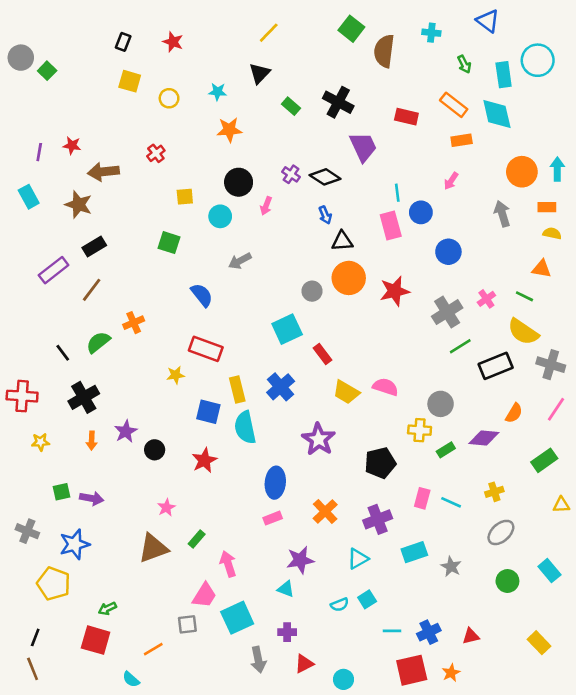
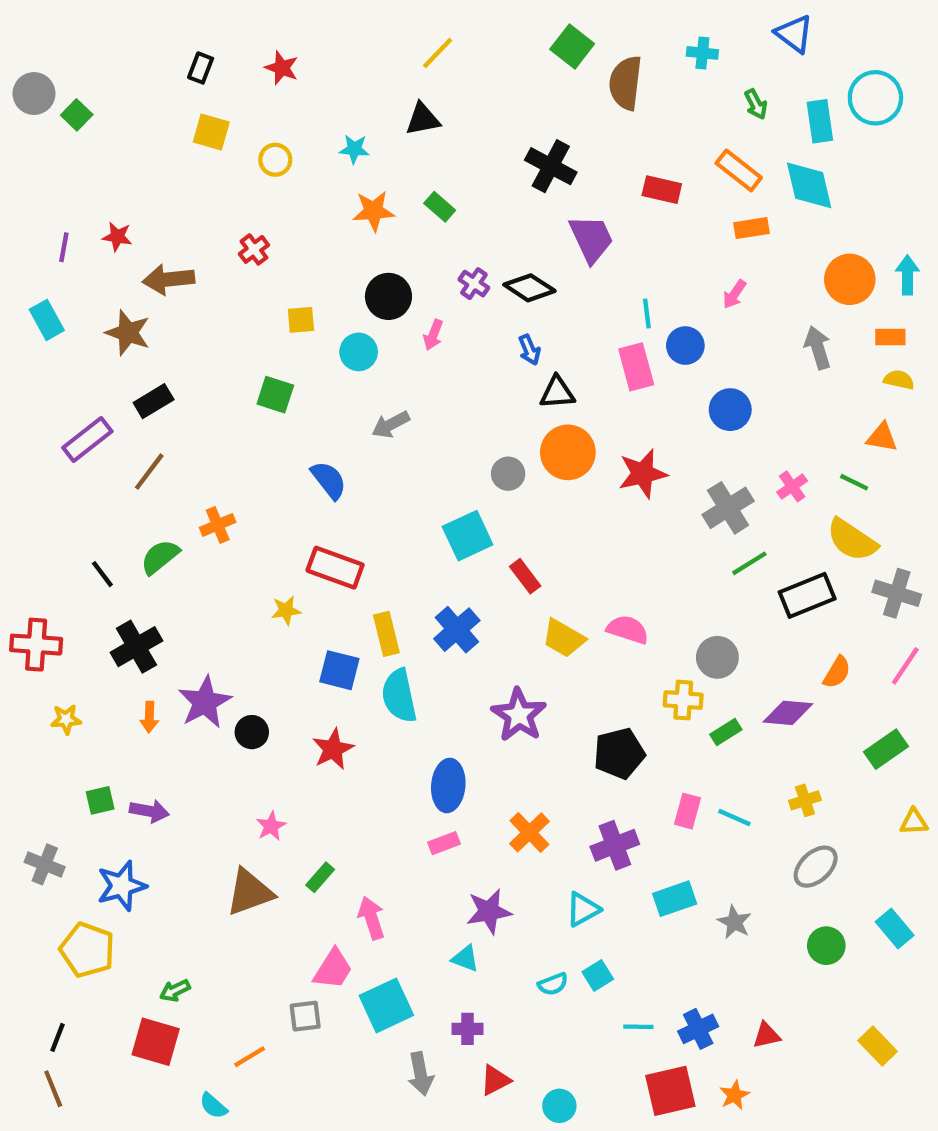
black triangle: (260, 73) -> (423, 119), turned 35
green rectangle: (291, 106) -> (440, 207), moved
purple star: (126, 431) -> (205, 702), size x1.4

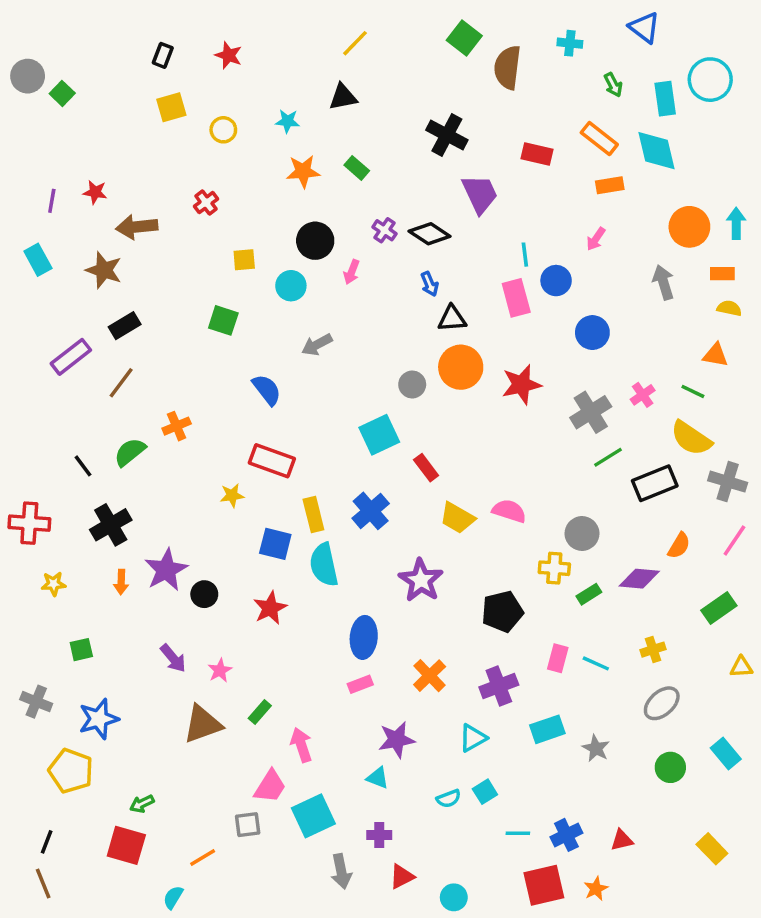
yellow square: (211, 132) -> (171, 107), turned -32
purple arrow: (149, 811) -> (173, 658), moved, turned 40
cyan semicircle: (213, 1106) -> (173, 897), turned 80

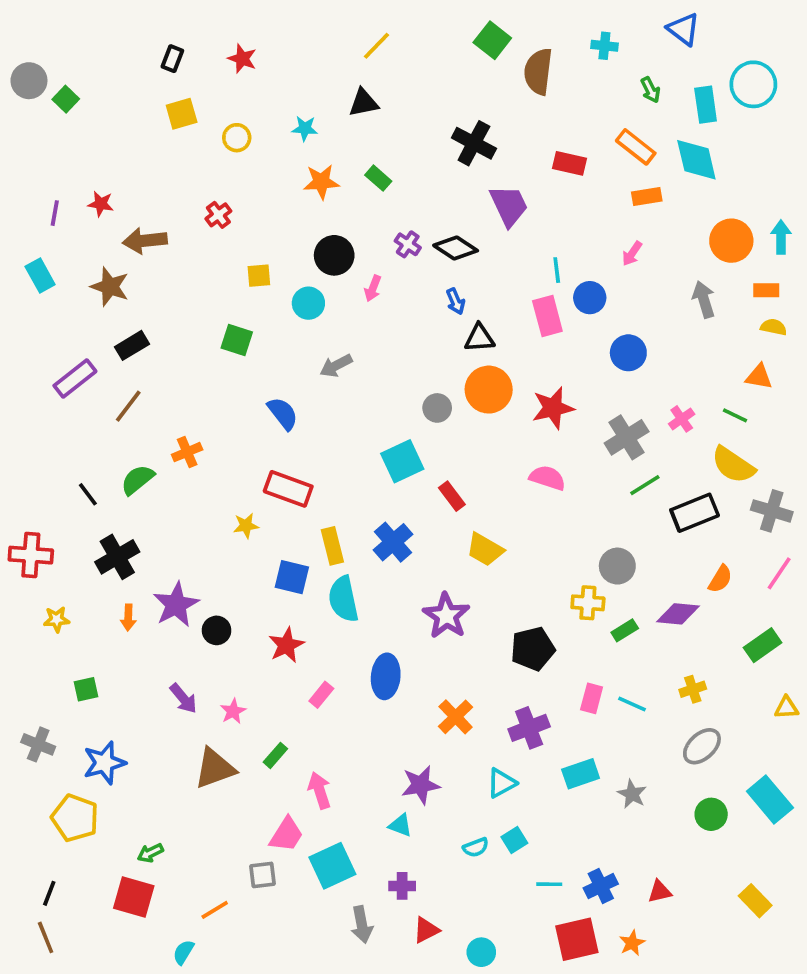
pink semicircle: (509, 511) -> (547, 478), moved
pink rectangle: (360, 684) -> (321, 695), moved, turned -30
cyan rectangle: (726, 754) -> (770, 800), size x1.4

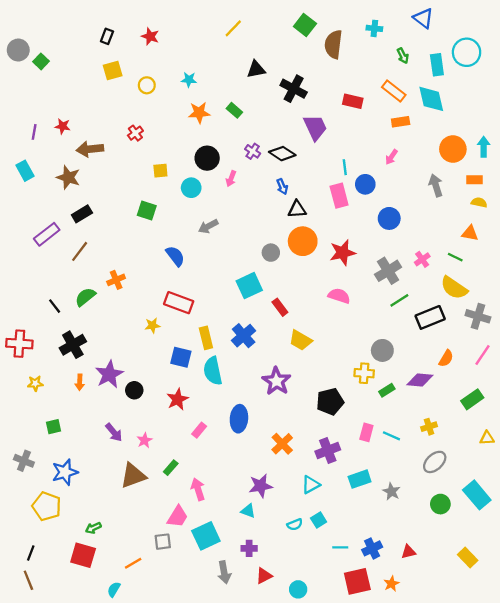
black triangle: (364, 103) -> (256, 69), moved

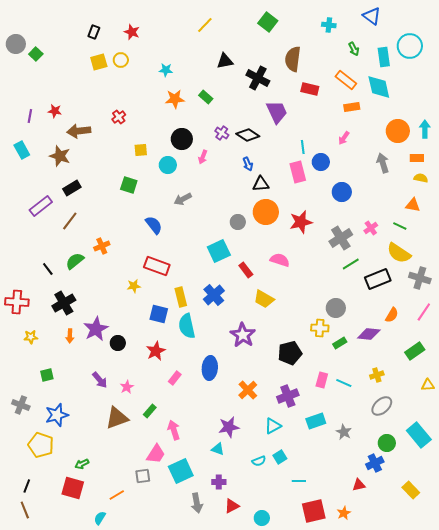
brown semicircle: (333, 44) -> (293, 59), moved
yellow circle: (147, 85) -> (121, 60), moved
pink semicircle: (339, 296) -> (280, 260), moved
blue cross: (372, 548) -> (375, 463), moved

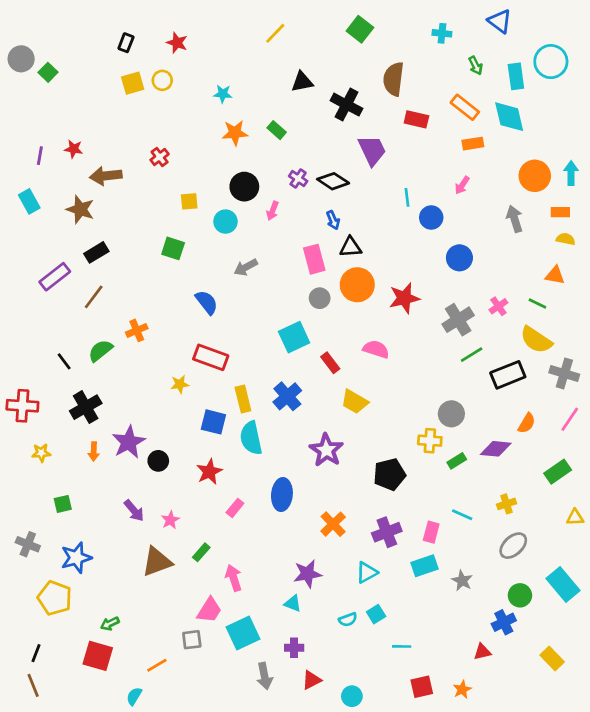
pink rectangle: (298, 172) -> (314, 259), moved
pink rectangle: (322, 380) -> (431, 532), moved
red square: (314, 511) -> (422, 687), size x0.7

